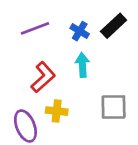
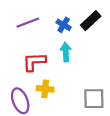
red L-shape: (43, 77) -> (34, 62), turned -140
gray square: (114, 107) -> (94, 99), moved

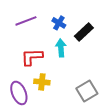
black rectangle: (91, 21) -> (84, 32), moved
gray square: (94, 99) -> (87, 91), turned -30

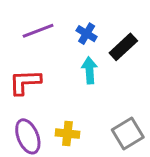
red L-shape: (32, 57) -> (25, 82), moved
yellow cross: (42, 82) -> (67, 134), moved

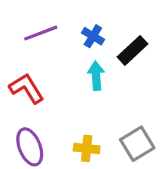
red L-shape: (25, 82) -> (27, 88), turned 60
yellow cross: (67, 134) -> (87, 148), moved

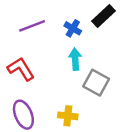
black rectangle: (132, 50) -> (104, 16), moved
gray square: (137, 144) -> (96, 83), moved, turned -30

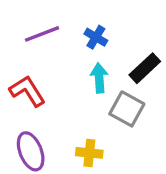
black rectangle: (104, 16) -> (145, 68), moved

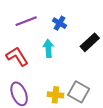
cyan arrow: (99, 78) -> (48, 48), moved
gray square: (127, 109) -> (79, 92), moved

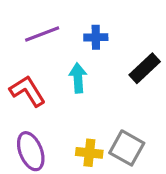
blue cross: (59, 23) -> (96, 37), turned -32

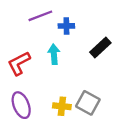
purple line: (42, 34) -> (40, 16), moved
red L-shape: (27, 91) -> (19, 63), turned -85

